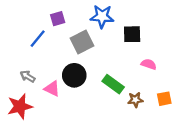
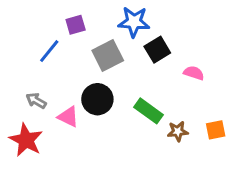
black square: (132, 34) -> (157, 50), moved, turned -30
pink semicircle: (149, 64) -> (194, 73), moved
red star: (20, 106) -> (26, 140), turned -30

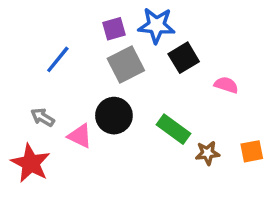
purple square: (76, 25) -> (114, 29), moved

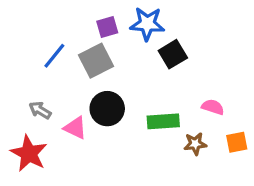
gray square: (126, 65) -> (96, 61), moved
pink semicircle: (226, 85) -> (213, 107), moved
green rectangle: (174, 129) -> (163, 121), turned -40

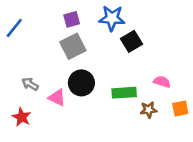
purple square: (107, 27) -> (72, 19), moved
blue line: (54, 56) -> (14, 28), moved
red star: (29, 153) -> (22, 117), size x0.7

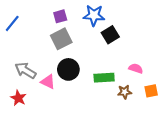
gray arrow: (30, 84) -> (25, 70), size x1.5

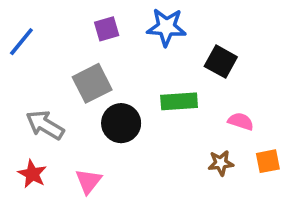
black square: (110, 35) -> (221, 62), moved, turned -30
gray square: (61, 39) -> (92, 83), moved
green rectangle: (104, 78) -> (179, 101), moved
pink triangle: (48, 82) -> (88, 181), moved, turned 42

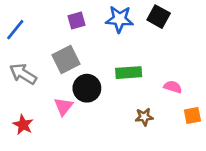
black square: (221, 62) -> (159, 17), moved
gray arrow: (45, 125) -> (23, 74), moved
brown star: (221, 163) -> (144, 117), moved
pink triangle: (88, 181) -> (63, 106), moved

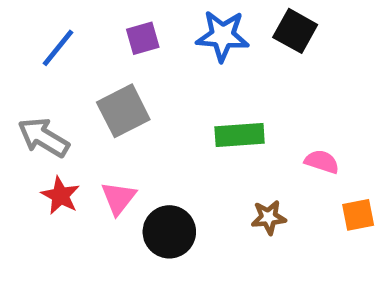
blue line: (15, 30) -> (58, 48), moved
black circle: (87, 88) -> (169, 232), moved
red star: (23, 125) -> (60, 196), moved

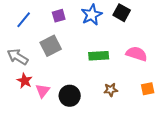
blue star: (223, 36) -> (92, 15), turned -30
pink semicircle: (322, 162) -> (137, 54), moved, size x1.5
pink triangle: (118, 198) -> (43, 91), moved

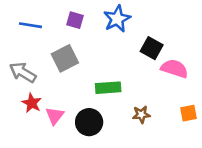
black square: (122, 13) -> (152, 48), moved
purple square: (59, 16) -> (75, 20), turned 32
blue line: (24, 20) -> (30, 25), turned 60
green rectangle: (99, 56) -> (108, 88), moved

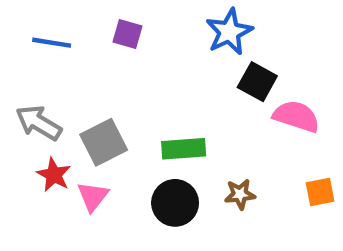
blue star: (117, 19) -> (229, 32), moved
gray square: (65, 58) -> (104, 142), moved
black circle: (89, 122) -> (175, 203), moved

